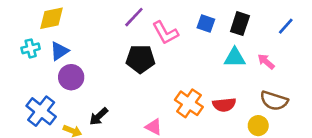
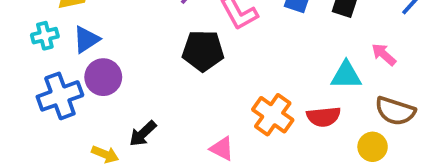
cyan triangle: (235, 58) -> (346, 75), moved
blue cross: (41, 111) -> (60, 96), moved, turned 32

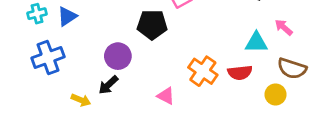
purple circle: (103, 77) -> (118, 56), moved

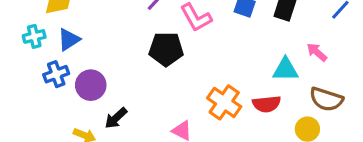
purple circle: (118, 56) -> (91, 85), moved
blue cross: (48, 57) -> (56, 74), moved, size x0.7

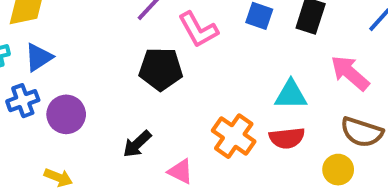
pink arrow: (317, 52) -> (350, 73), size x1.5
cyan triangle: (285, 69) -> (291, 95), moved
black arrow: (116, 118) -> (137, 144), moved

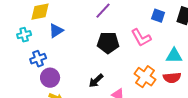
pink L-shape: (198, 30) -> (141, 38), moved
blue triangle: (39, 57) -> (56, 31), moved
purple circle: (66, 114) -> (50, 78), moved

